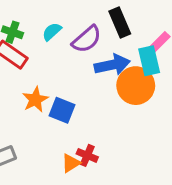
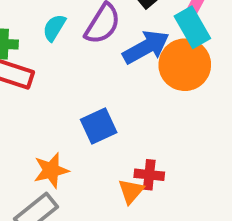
orange star: (35, 100) -> (51, 170), moved, turned 30
blue square: (62, 110) -> (99, 126), turned -30

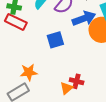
blue square: (99, 126) -> (55, 40), moved

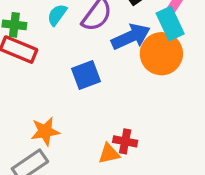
orange triangle: (66, 88) -> (109, 154), turned 32

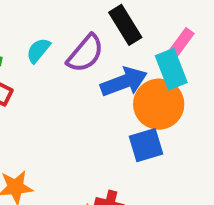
blue square: (86, 75) -> (146, 145), moved

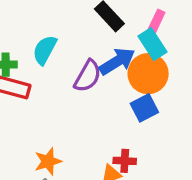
cyan semicircle: (38, 50) -> (45, 50), size x1.4
purple semicircle: (85, 53) -> (88, 76), moved

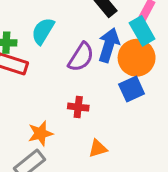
blue arrow: (117, 61) -> (109, 45), turned -44
red cross: (125, 161) -> (78, 107), moved

